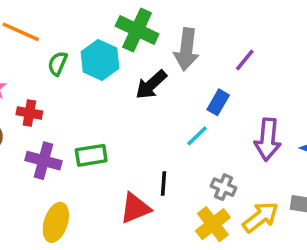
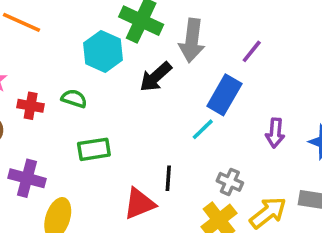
green semicircle: (58, 64) -> (74, 99), moved, turned 85
blue rectangle: (218, 102) -> (224, 95), size x1.5
purple arrow: (268, 139) -> (275, 133), size x0.7
purple cross: (44, 161) -> (27, 178), moved

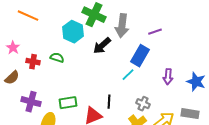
purple line: (252, 51) -> (155, 32), turned 32
green rectangle: (94, 149) -> (68, 103), moved

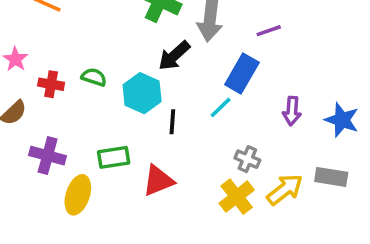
cyan hexagon: (73, 32) -> (142, 93), moved
black line: (109, 102) -> (172, 122), moved

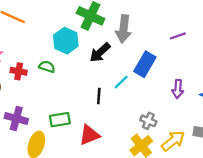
purple line: (269, 31) -> (178, 36), moved
cyan hexagon: (142, 93) -> (66, 41), moved
cyan line: (221, 107) -> (121, 82), moved

